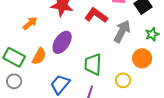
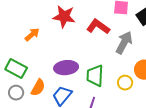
purple ellipse: (62, 42) -> (66, 68), moved, turned 50
orange semicircle: (39, 56) -> (38, 88), moved
yellow circle: (123, 80) -> (125, 83), moved

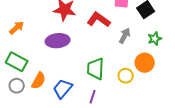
orange arrow: (32, 35) -> (17, 28), moved
gray arrow: (124, 43) -> (125, 36), size x0.7
purple ellipse: (66, 68) -> (58, 41), moved

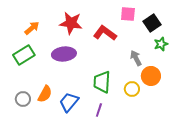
orange arrow: (17, 28) -> (32, 28), moved
gray arrow: (125, 36) -> (136, 58), moved, turned -56
green star: (155, 39) -> (161, 44), moved
green rectangle: (17, 62) -> (24, 55), moved, turned -60

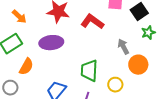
orange arrow: (32, 28) -> (19, 17), turned 84
yellow circle: (132, 89) -> (115, 85), moved
orange semicircle: (45, 94) -> (26, 67), moved

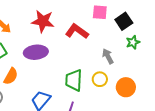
orange circle: (138, 65) -> (126, 87), moved
yellow circle: (115, 85) -> (100, 79), moved

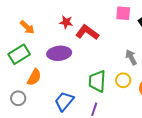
red star: (43, 21) -> (66, 22), size x0.6
red L-shape: (77, 31) -> (87, 32), moved

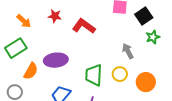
red star: (66, 22) -> (55, 16), moved
purple ellipse: (59, 53) -> (56, 60), moved

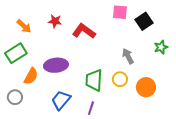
green star: (153, 37) -> (161, 47), moved

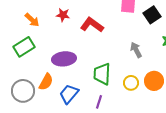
orange semicircle: (31, 76) -> (46, 82), moved
yellow circle: (120, 79) -> (131, 83), moved
gray circle: (15, 97) -> (23, 91), size x1.5

